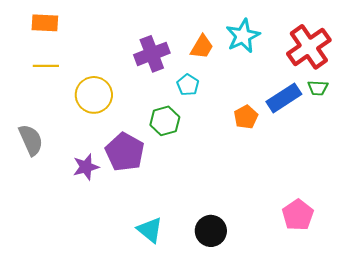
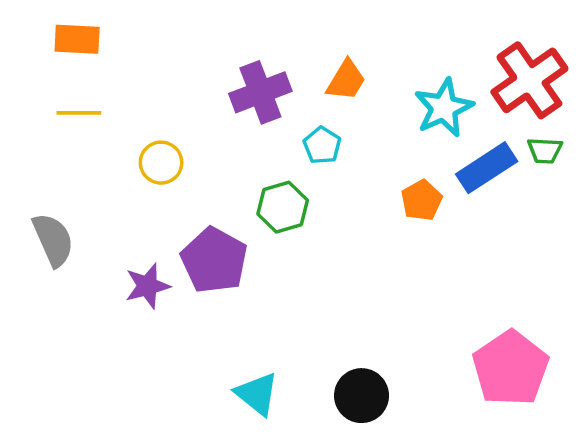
cyan star: (243, 36) -> (444, 108), moved
yellow circle: (94, 95) -> (161, 163), size x0.7
pink pentagon: (298, 215) -> (511, 368), size x1.4

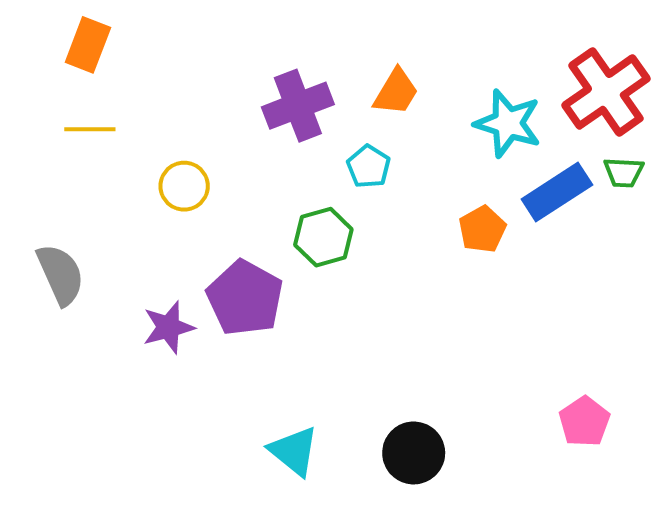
orange rectangle: (77, 39) -> (88, 45), turned -72
cyan star: (444, 108) -> (508, 123), turned -30
pink pentagon: (511, 368) -> (584, 422), size x0.6

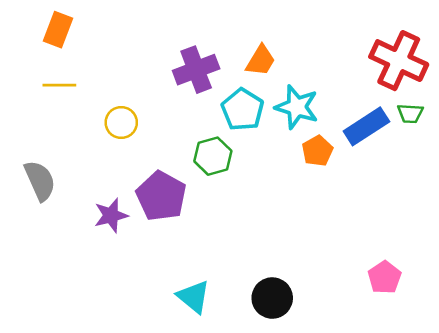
red cross: (606, 92) -> (399, 61), turned -30
cyan star: (508, 123) -> (297, 107), moved
cyan pentagon: (369, 166) -> (243, 110), size x1.5

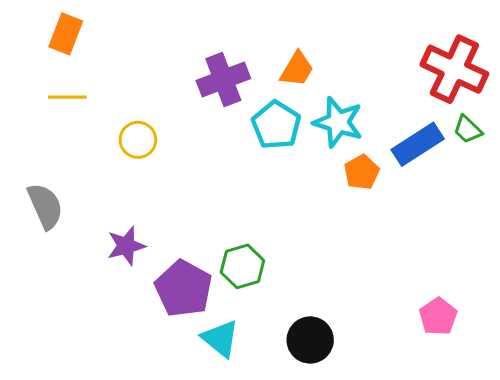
green trapezoid: (410, 113) -> (468, 130), turned 40
green hexagon: (213, 156) -> (242, 266), moved
purple pentagon: (161, 196) -> (184, 288), moved

